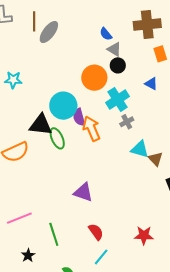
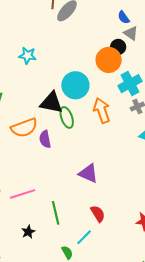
black circle: (118, 65) -> (118, 47), moved
purple semicircle: (79, 117) -> (45, 139), moved
cyan line: (101, 257) -> (84, 237), moved

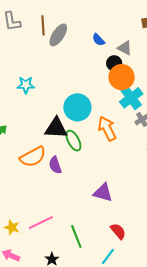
blue semicircle: (124, 17) -> (98, 40), moved
orange circle: (109, 60) -> (122, 77), moved

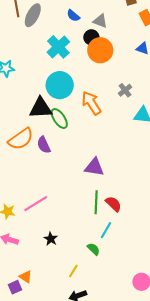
cyan cross: (131, 98) -> (58, 47), moved
green line: (76, 236) -> (96, 202), moved, turned 30

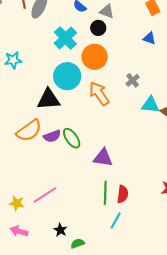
orange circle: (100, 50) -> (95, 57), moved
green ellipse: (59, 119) -> (72, 138), moved
purple semicircle: (44, 145) -> (52, 136), turned -84
red semicircle: (114, 204) -> (123, 194), turned 54
green semicircle: (94, 249) -> (78, 244), moved, turned -64

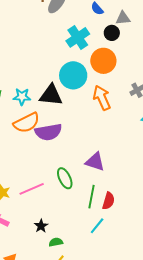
gray triangle: (107, 11) -> (123, 18), turned -35
cyan star: (13, 60) -> (22, 97), moved
purple semicircle: (52, 136) -> (48, 132), size x1.5
green ellipse: (72, 138) -> (65, 178), moved

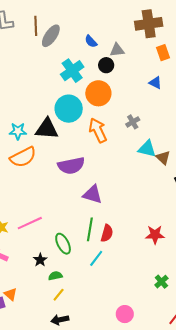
purple semicircle: (48, 132) -> (71, 166), moved
green ellipse: (65, 178) -> (63, 244), moved

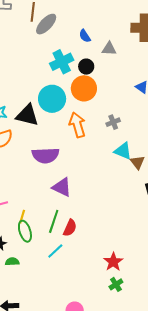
black circle: (106, 65) -> (86, 67), moved
red star: (155, 235) -> (113, 262), moved, turned 30
yellow line: (59, 295) -> (22, 217), moved, turned -32

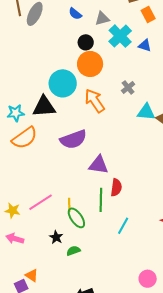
cyan cross: (62, 62) -> (120, 36), moved
red semicircle: (70, 228) -> (116, 187), moved
cyan line: (55, 251) -> (123, 226), moved

